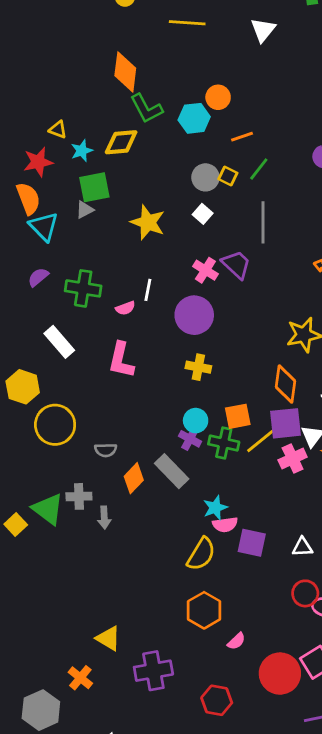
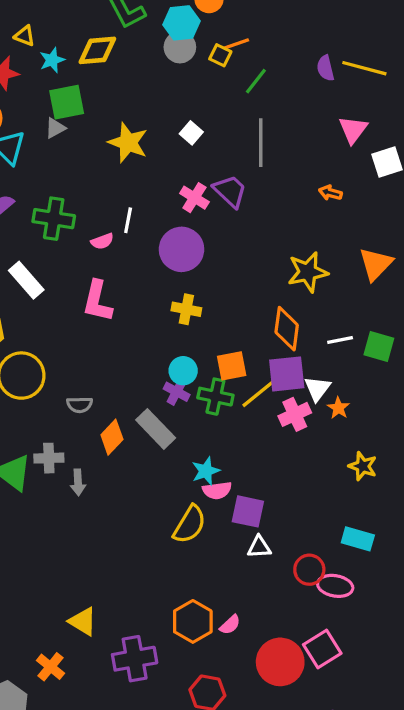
yellow square: (228, 176) -> (220, 55), moved
gray circle: (205, 177) -> (180, 47), moved
white triangle: (302, 547) -> (259, 547), moved
orange hexagon: (204, 610) -> (193, 621), moved

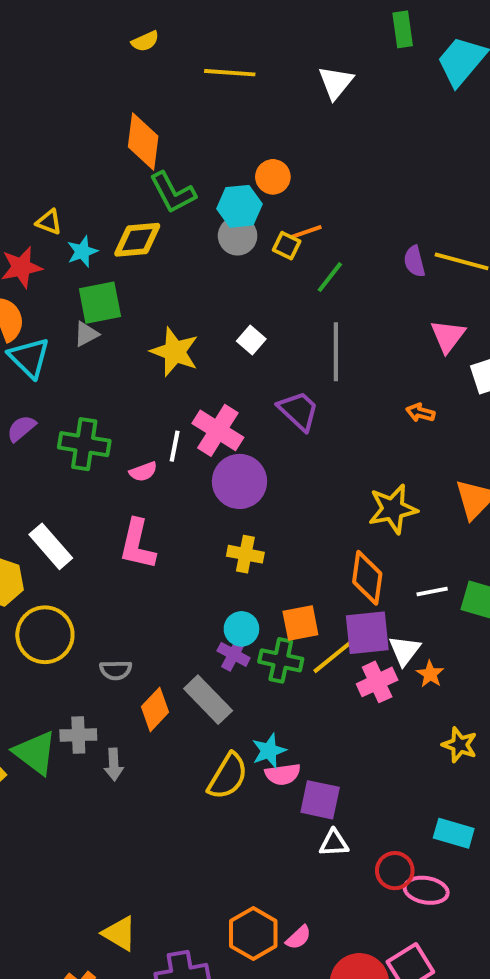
pink cross: (194, 198) -> (218, 430), moved, size x1.4
white rectangle: (26, 280) -> (51, 546), moved
yellow semicircle: (190, 524) -> (228, 776), moved

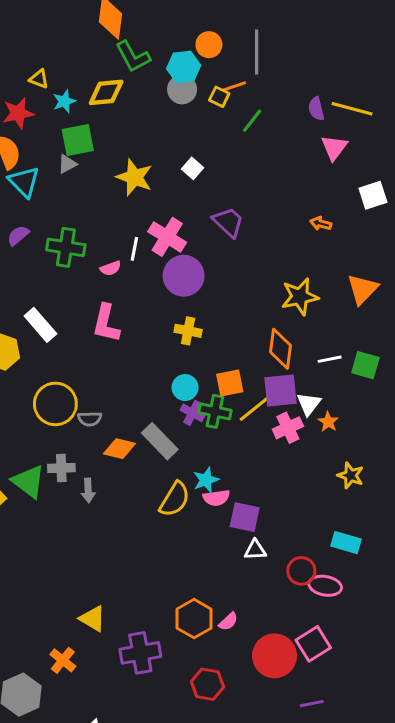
pink triangle: (448, 336) -> (334, 148), moved
gray line: (336, 352) -> (257, 52), moved
yellow circle: (45, 635) -> (55, 404), moved
purple cross: (234, 654) -> (193, 413), moved
orange diamond: (155, 709) -> (119, 449), turned 60

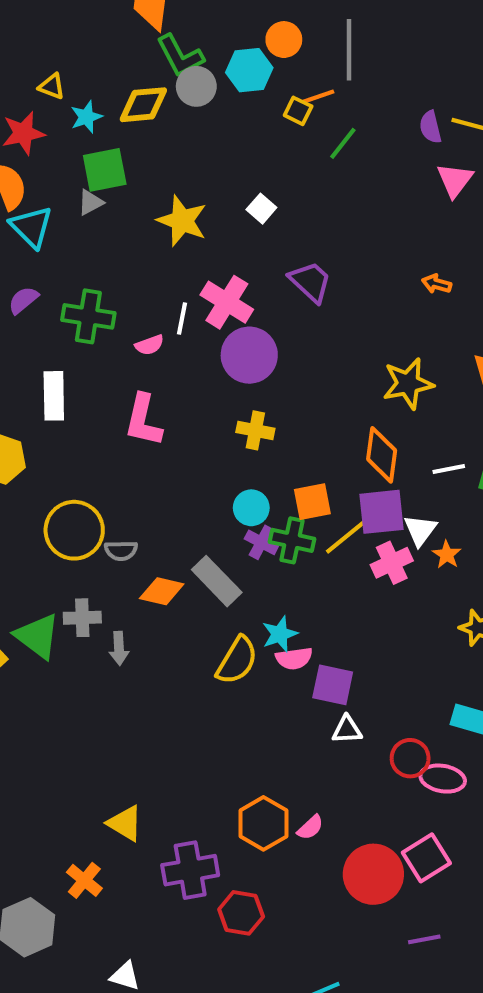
gray circle: (182, 89) -> (196, 86), moved
white rectangle: (40, 325) -> (54, 396), moved, turned 40
red hexagon: (207, 684) -> (241, 913), moved

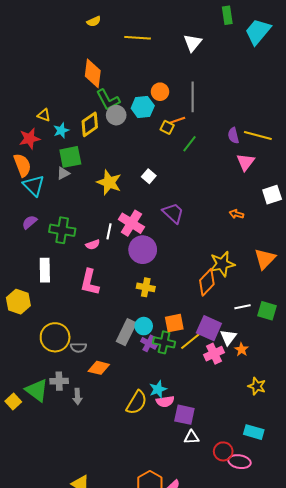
yellow diamond: (143, 105) -> (90, 124), turned -30
orange diamond: (382, 455) -> (207, 282), moved, turned 36
purple square: (382, 512) -> (209, 328), turned 30
gray rectangle: (217, 581) -> (126, 332), moved, turned 70

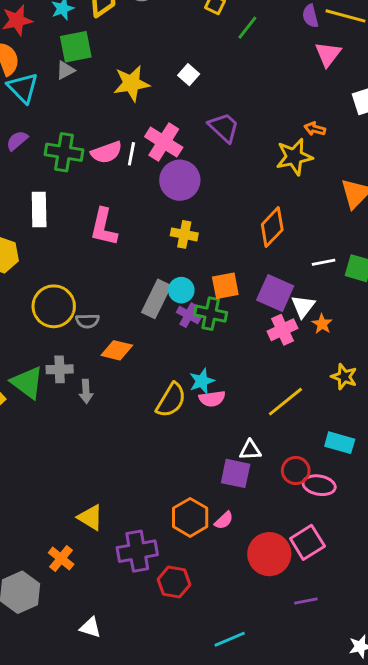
yellow star: (109, 182) -> (131, 83), turned -30
pink semicircle: (93, 245) -> (107, 152), moved, size x1.5
yellow star: (222, 264) -> (294, 157), moved
yellow line: (193, 339) -> (285, 402), moved
purple square: (184, 415) -> (236, 473), moved

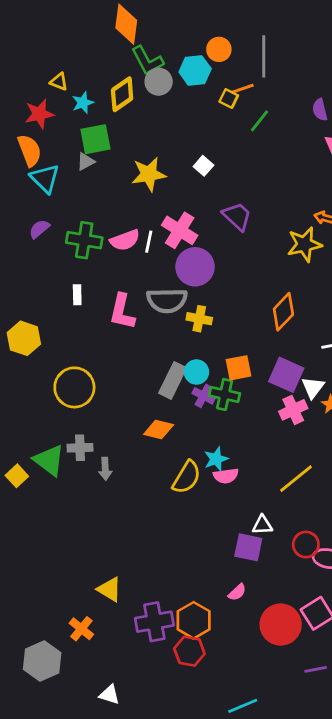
white rectangle: (39, 209) -> (77, 295), moved, size x0.6
gray semicircle: (87, 321) -> (167, 300), moved, size x1.8
orange diamond: (117, 350) -> (159, 430), moved
orange hexagon: (190, 517) -> (194, 620), moved

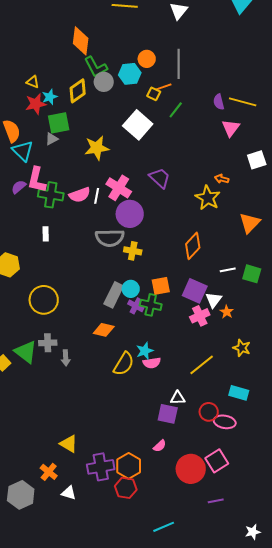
red star: (39, 114) -> (36, 104), moved
white square: (203, 166) -> (138, 125), moved, size x2.0
yellow star: (304, 244) -> (208, 198), turned -30
pink L-shape: (122, 312) -> (37, 180), moved
white triangle: (109, 695) -> (69, 493), moved

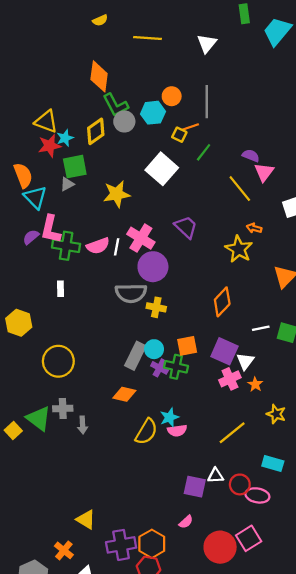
yellow triangle: (33, 82) -> (46, 121), size x1.6
purple semicircle: (219, 102) -> (251, 156), moved, turned 126
yellow line: (243, 102) -> (240, 189), moved, turned 36
orange star: (227, 312) -> (255, 384), moved
white triangle: (178, 398) -> (216, 476), moved

